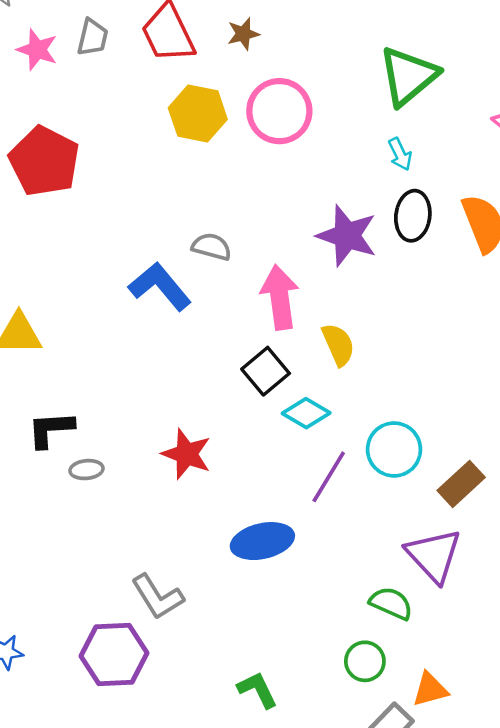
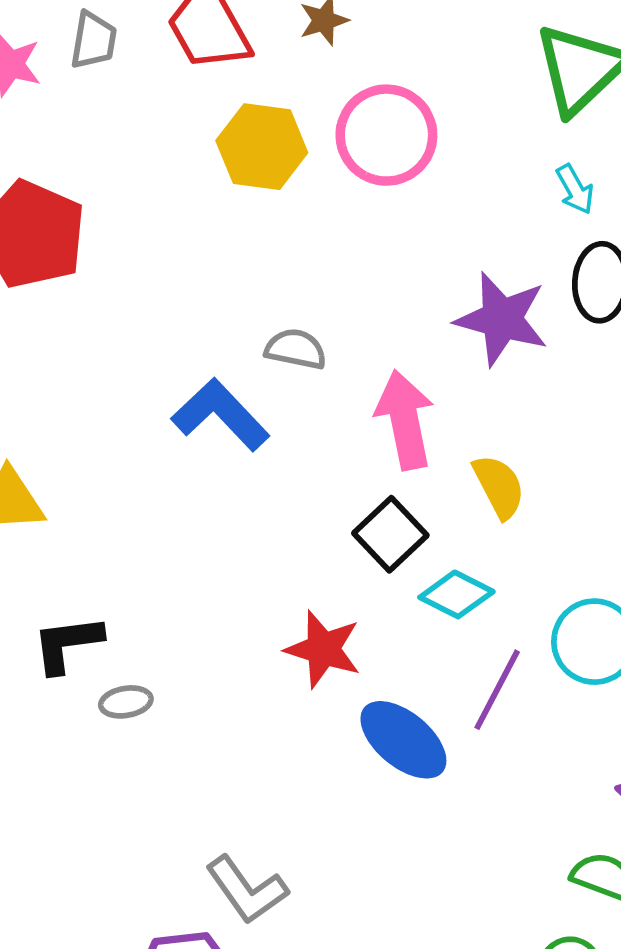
red star: (187, 454) -> (323, 649), moved
blue ellipse: (262, 541) -> (403, 740), moved, turned 56

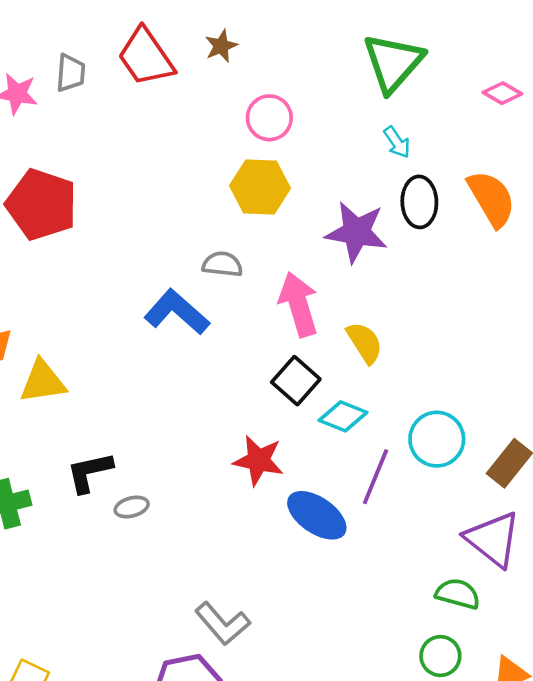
pink circle: (386, 135) -> (269, 118), size x0.7
yellow hexagon: (262, 147) -> (260, 187), moved

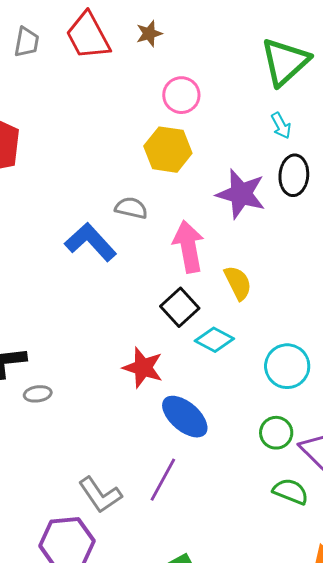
purple line: (376, 477) -> (163, 480), moved
green circle: (440, 656) -> (276, 433), moved

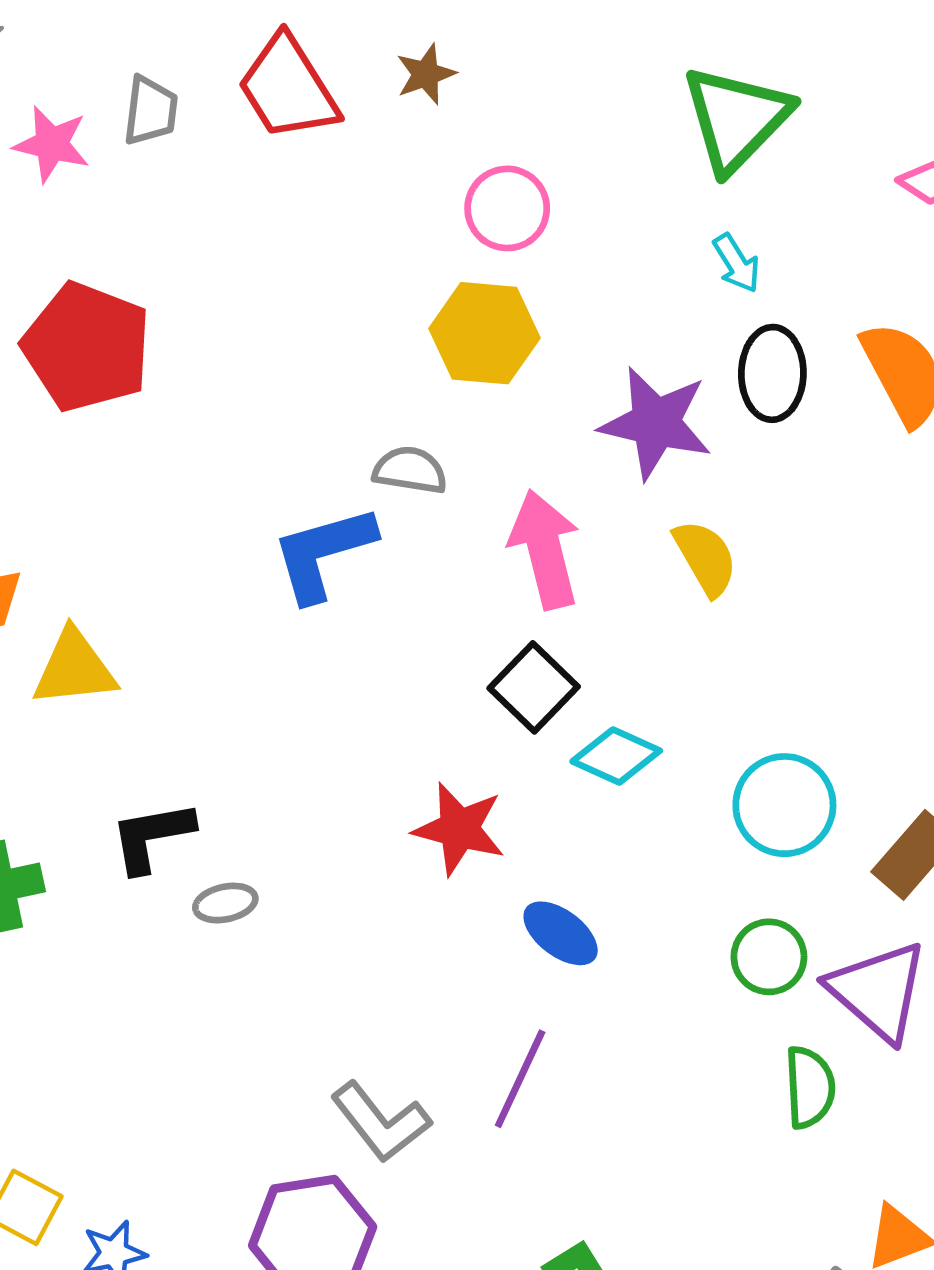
blue L-shape: (91, 242) -> (323, 553), turned -60
yellow semicircle: (238, 283) -> (705, 558), moved
blue ellipse: (185, 417) -> (561, 933), size x0.7
green semicircle: (290, 491) -> (810, 1087), turned 69

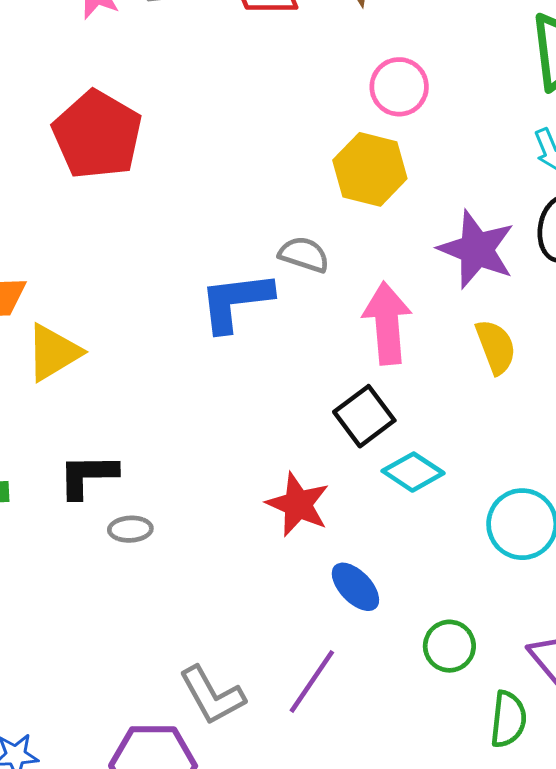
yellow triangle: (74, 668) -> (53, 352), turned -34
green circle: (769, 957) -> (449, 646), moved

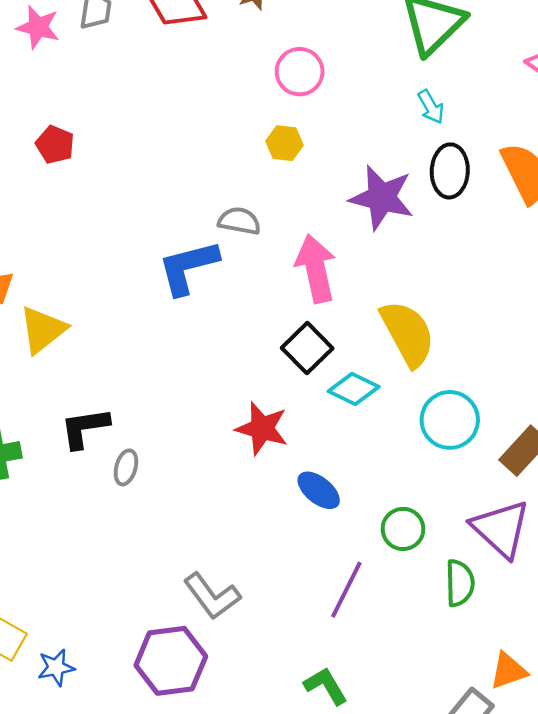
red pentagon: (97, 135) -> (55, 145), size x0.5
yellow hexagon: (370, 169) -> (284, 143), size x0.6
yellow semicircle: (496, 347) -> (408, 333), moved, size x1.5
gray ellipse: (130, 529) -> (126, 467), turned -64
purple line: (312, 681) -> (346, 590), moved

